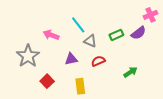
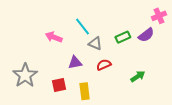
gray star: (28, 56) -> (25, 75), moved
red square: (47, 81) -> (59, 85), moved, turned 32

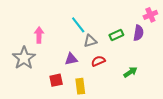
purple semicircle: (146, 35) -> (138, 33), turned -42
pink arrow: (54, 37) -> (39, 35), moved, turned 70
gray triangle: (95, 43) -> (90, 41), turned -40
gray star: (25, 75) -> (24, 58), moved

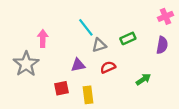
purple semicircle: (138, 33) -> (162, 45), moved

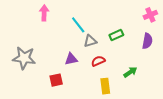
pink arrow: (43, 38) -> (44, 13), moved
gray star: (26, 64) -> (24, 58), turned -30
yellow rectangle: (88, 95) -> (105, 86), moved

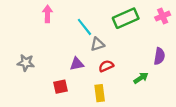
green rectangle: (116, 35) -> (126, 18), moved, size x1.6
purple semicircle: (147, 41) -> (159, 56), moved
gray star: (24, 58) -> (26, 63), size x0.7
yellow rectangle: (105, 86) -> (100, 93), moved

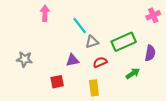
green rectangle: (126, 18) -> (124, 42), moved

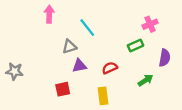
pink cross: (153, 15) -> (150, 24), moved
gray triangle: (92, 42) -> (69, 47), moved
green rectangle: (124, 42) -> (135, 45), size x0.6
gray star: (24, 59) -> (14, 71), moved

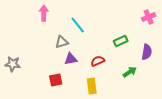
pink cross: (150, 24) -> (149, 17), moved

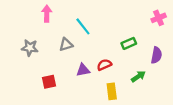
purple triangle: (71, 59) -> (83, 70), moved
gray star: (13, 64) -> (30, 48), moved
red square: (56, 80) -> (49, 82), moved
yellow rectangle: (92, 86) -> (112, 91), moved

